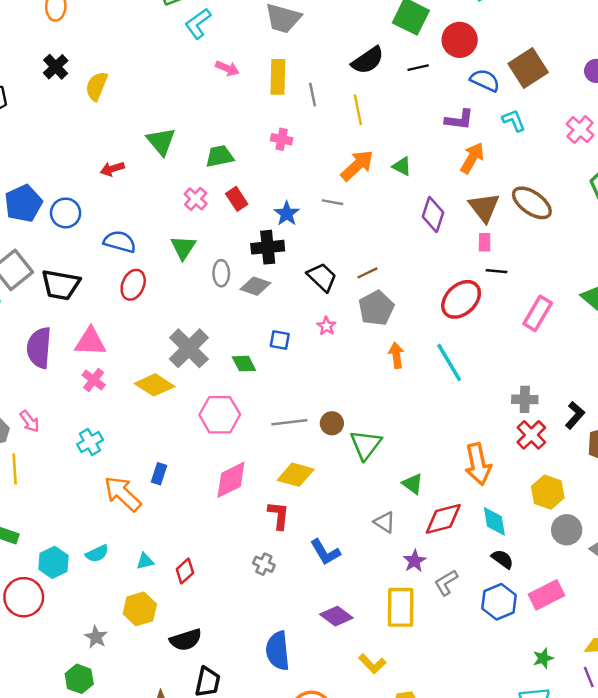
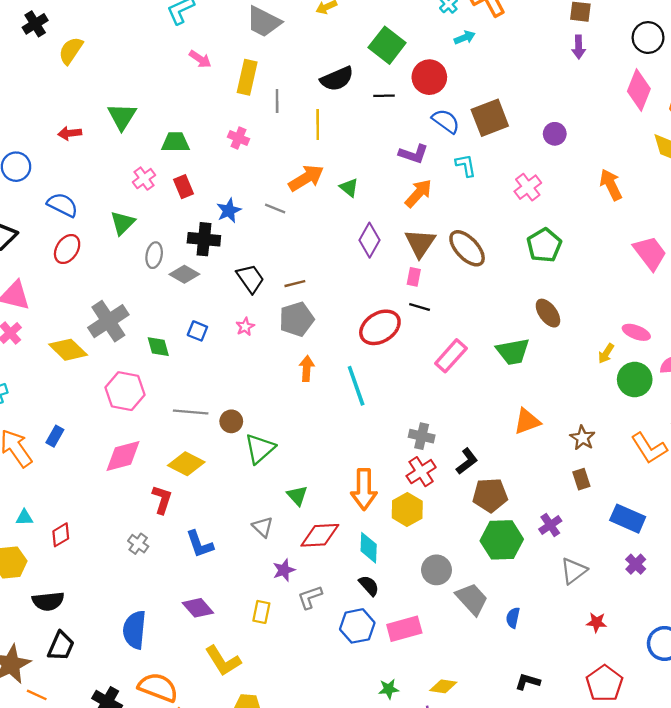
yellow hexagon: (548, 492) -> (407, 509), moved
yellow rectangle: (401, 607) -> (261, 612), size x0.6
yellow L-shape: (372, 664) -> (223, 661), size x1.4

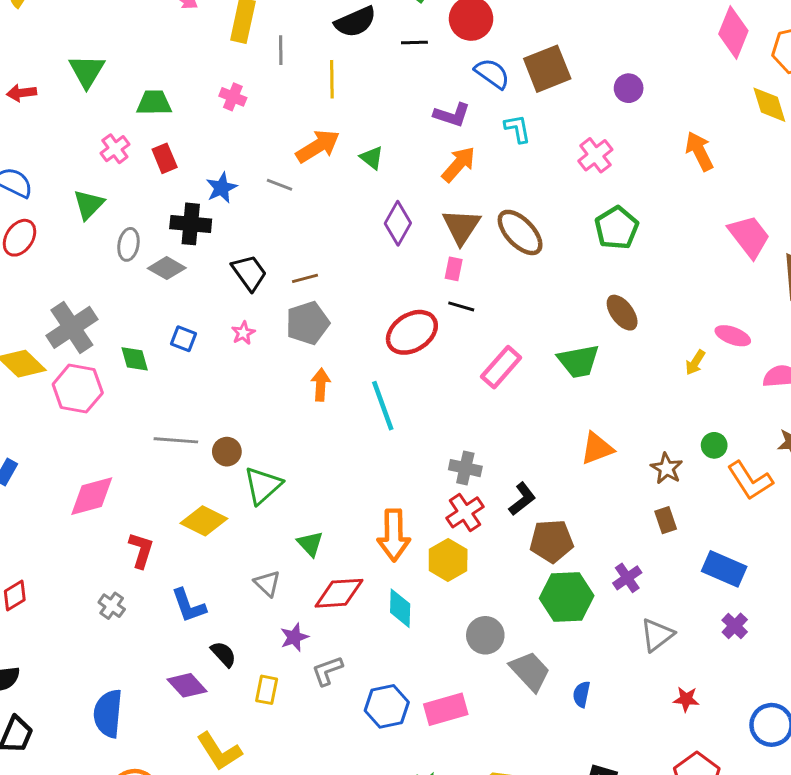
green circle: (635, 380) -> (714, 445), moved, size x0.6
pink hexagon: (125, 391) -> (78, 389), moved
yellow diamond: (186, 464) -> (204, 521), moved
black semicircle: (369, 586) -> (223, 654), moved

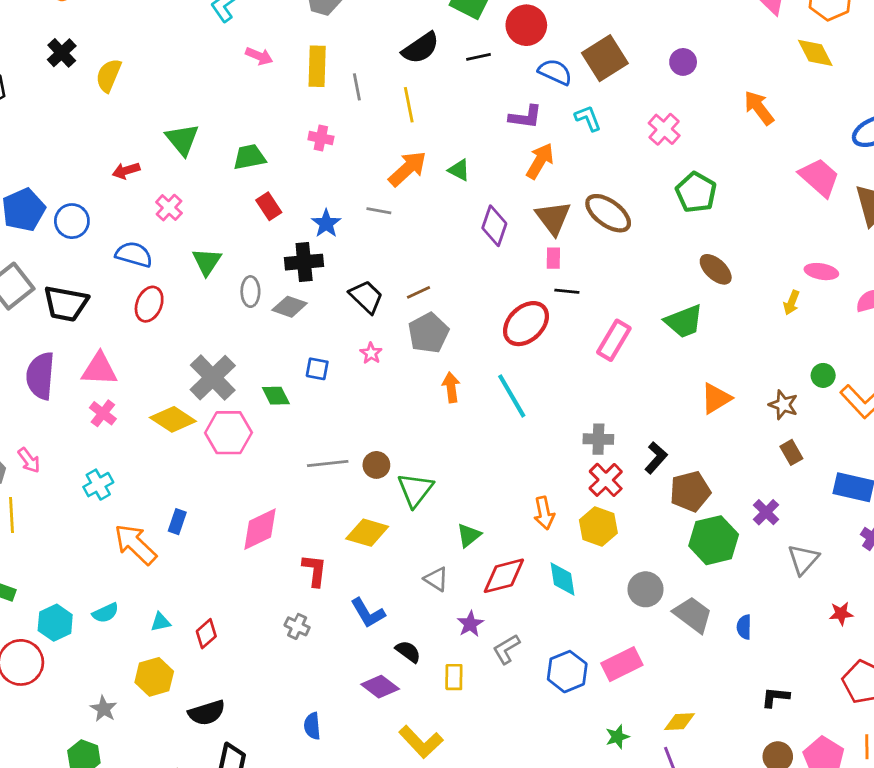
pink cross: (115, 149) -> (169, 208), moved
orange arrow: (394, 535) -> (544, 513), size x0.7
green triangle: (310, 544) -> (469, 535), turned 44
blue semicircle: (108, 713) -> (312, 726), size x0.6

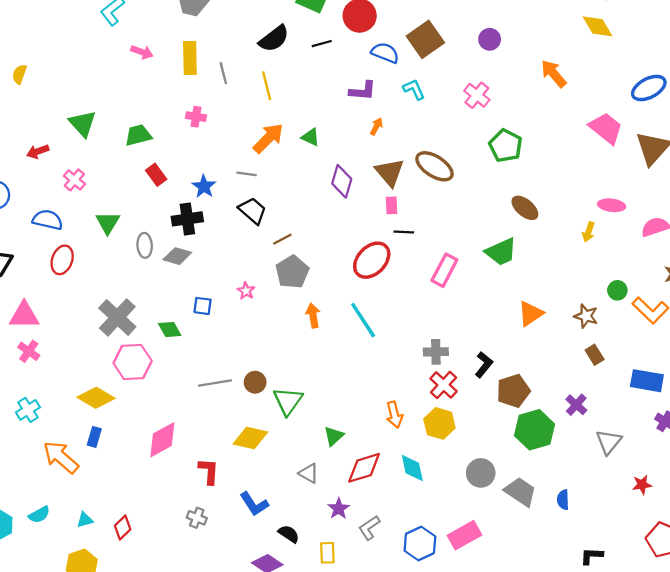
yellow semicircle: (109, 75) -> (19, 74), size x0.7
orange arrow: (540, 161) -> (376, 126), size x0.6
black trapezoid: (366, 297) -> (253, 211), moved
yellow diamond: (173, 419) -> (96, 398), moved

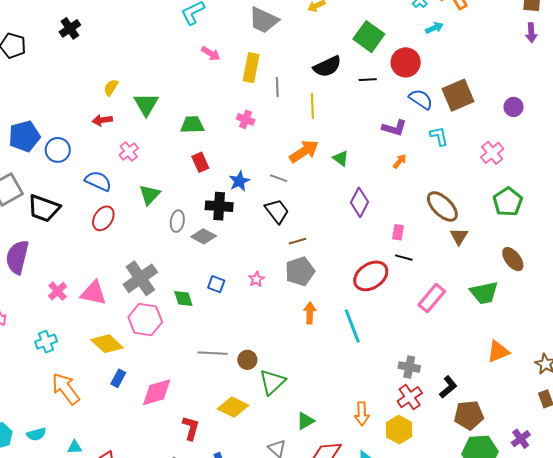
yellow semicircle: (19, 74) -> (111, 88), moved
brown triangle: (390, 172) -> (459, 236), moved, size x0.7
pink triangle: (24, 315) -> (94, 293), moved
blue rectangle: (94, 437) -> (118, 378), moved

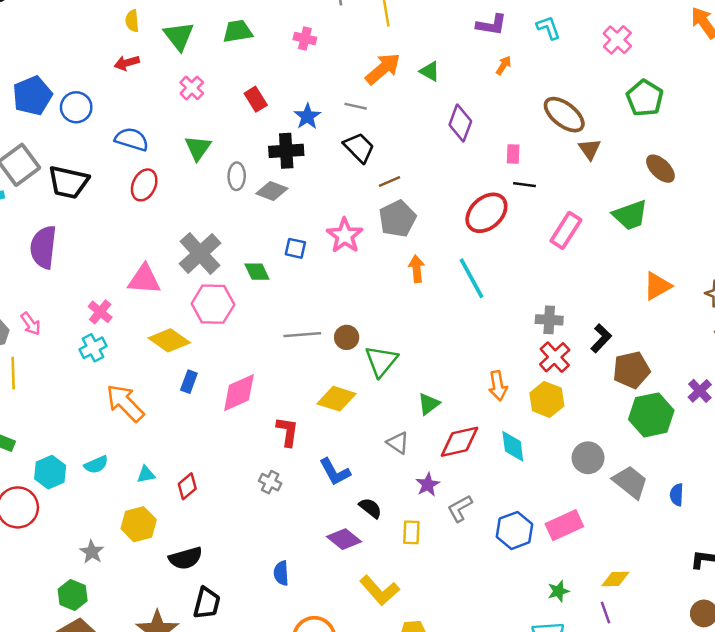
yellow semicircle: (111, 88) -> (132, 21), turned -30
green trapezoid: (192, 125) -> (238, 31), moved
pink cross: (129, 152) -> (192, 88), moved
pink star: (256, 279) -> (345, 236), size x1.8
pink cross: (58, 291) -> (100, 312), moved

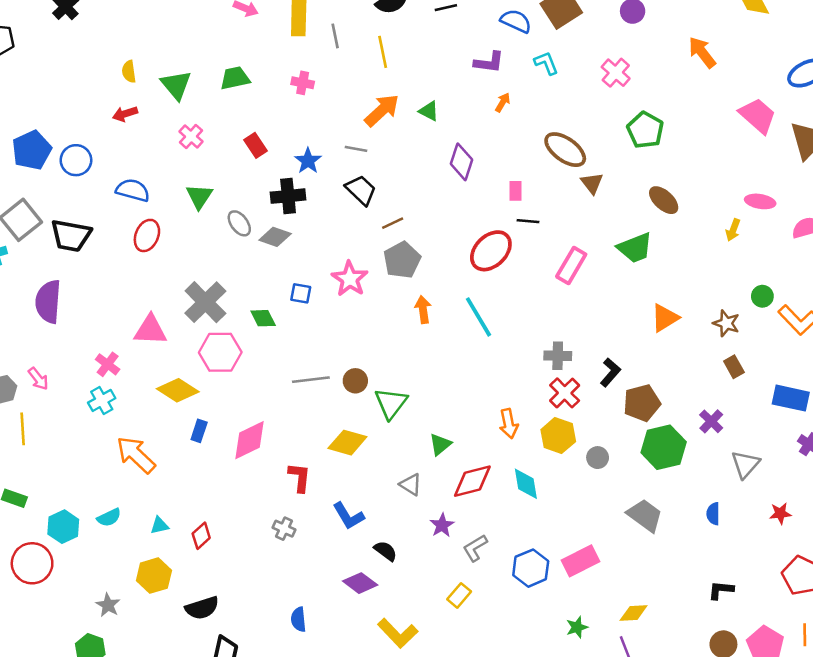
gray ellipse: (237, 176) -> (239, 223), turned -36
gray circle: (588, 458) -> (598, 458), moved, size x0.7
blue semicircle: (677, 495) -> (713, 514), moved
yellow rectangle: (411, 532) -> (459, 595), moved, turned 40

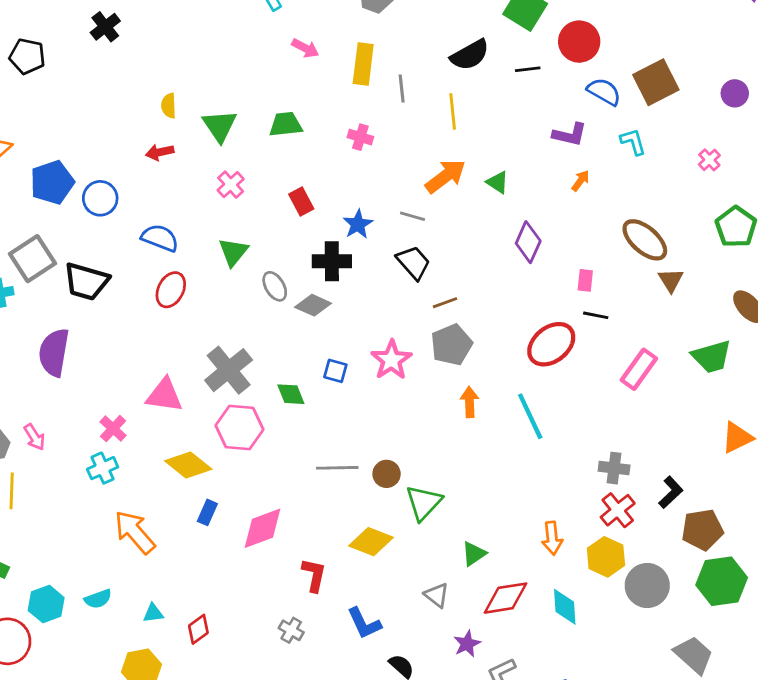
pink cross: (616, 73) -> (709, 160), size x0.7
gray circle: (598, 458) -> (647, 585), size x1.8

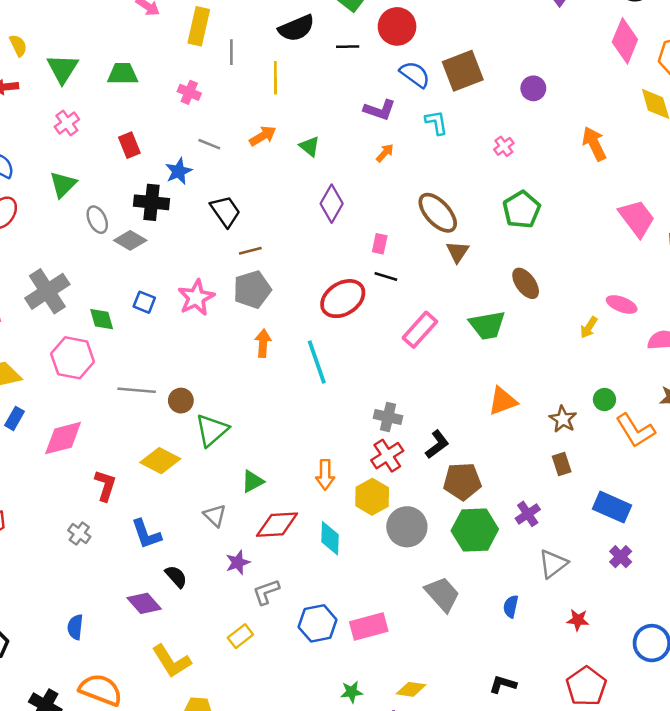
yellow semicircle: (169, 106) -> (18, 45), turned 150
orange arrow: (445, 176) -> (263, 136), size x0.7
gray line: (412, 216) -> (209, 144), moved
pink hexagon: (239, 428) -> (73, 358), moved

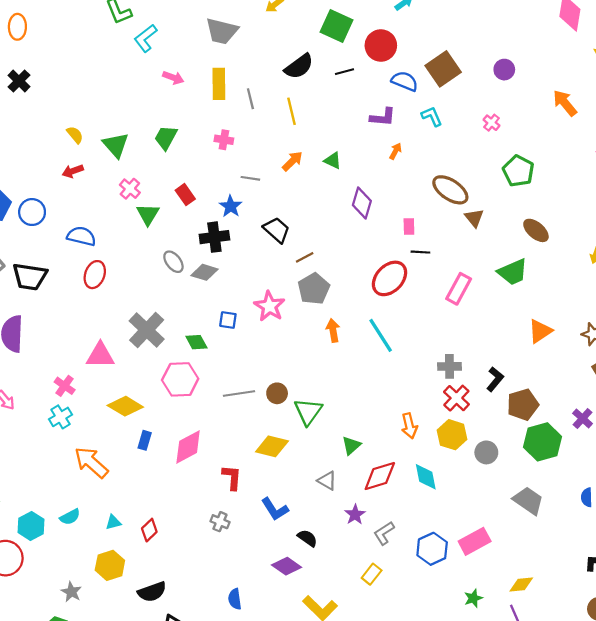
green trapezoid: (123, 74) -> (166, 138), turned -48
green triangle: (63, 184) -> (148, 214), moved
gray circle: (407, 527) -> (486, 452), size x0.7

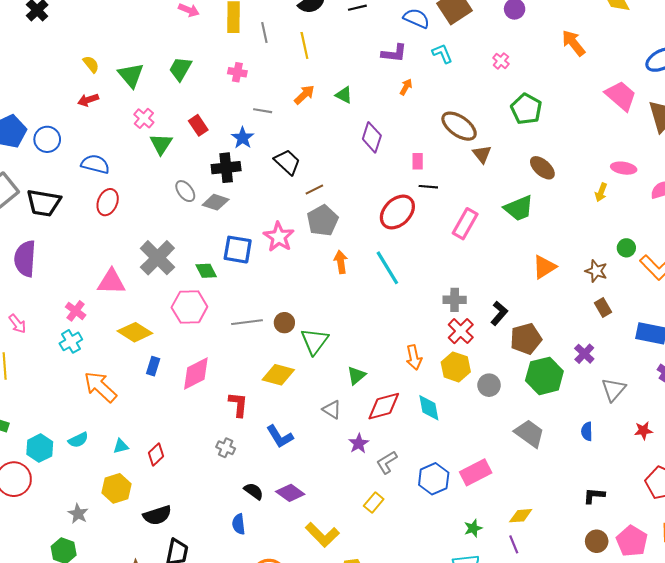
blue square: (228, 320) -> (238, 250), size x1.6
black semicircle: (307, 538) -> (254, 491), moved

